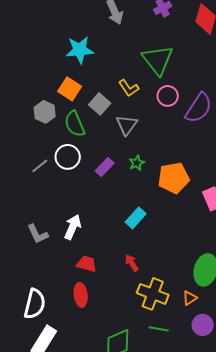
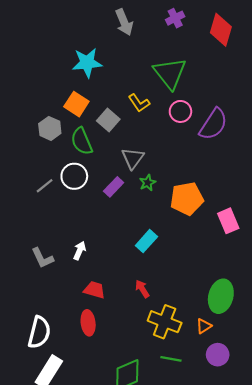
gray triangle: (127, 125) -> (133, 158), moved
white arrow: (73, 227) -> (80, 251), size x0.7

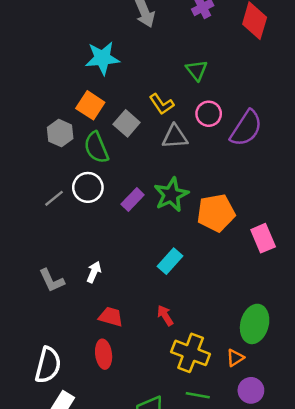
green triangle: (170, 73) -> (197, 70), size x0.6
gray triangle: (133, 158) -> (175, 137), moved, turned 50
green star: (148, 183) -> (171, 195), size x1.8

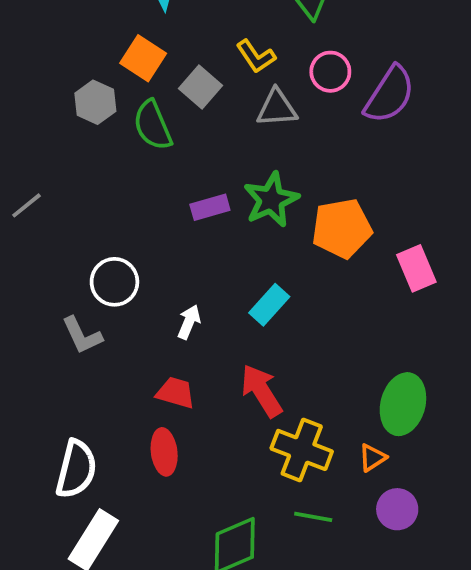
white circle: (88, 187) -> (114, 282), moved
gray line: (54, 198) -> (27, 205), moved
purple rectangle: (133, 200) -> (210, 207), turned 30
white arrow: (94, 272) -> (189, 322), moved
red arrow: (165, 315) -> (262, 391), size x1.6

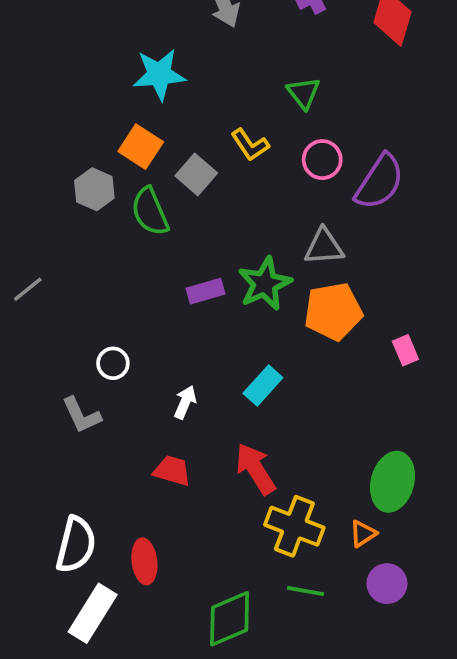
gray triangle: (277, 108) -> (324, 247), moved
pink rectangle: (416, 268) -> (405, 350), size x0.7
white circle: (114, 282) -> (113, 363), size x0.7
red ellipse: (164, 452) -> (144, 561), moved

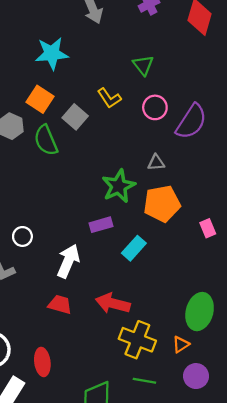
gray triangle: (324, 247) -> (156, 163), size x0.7
purple rectangle: (206, 291) -> (101, 225), moved
cyan rectangle: (263, 385) -> (134, 248), moved
white arrow: (185, 402) -> (68, 261), size x1.6
red arrow: (256, 469) -> (113, 303), turned -44

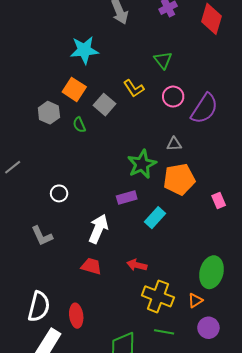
green semicircle: (46, 140) -> (79, 125), size x0.6
white circle: (22, 236) -> (59, 193), moved
red arrow: (113, 303) -> (137, 265), size x0.7

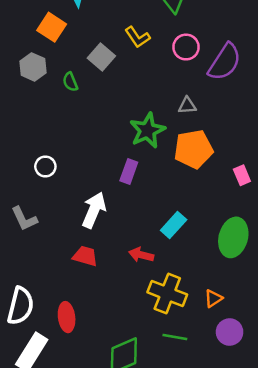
orange square: (74, 89) -> (52, 27), moved
purple rectangle: (127, 197) -> (129, 171), turned -54
cyan rectangle: (155, 218) -> (174, 225), moved
green ellipse: (211, 272) -> (233, 237), moved

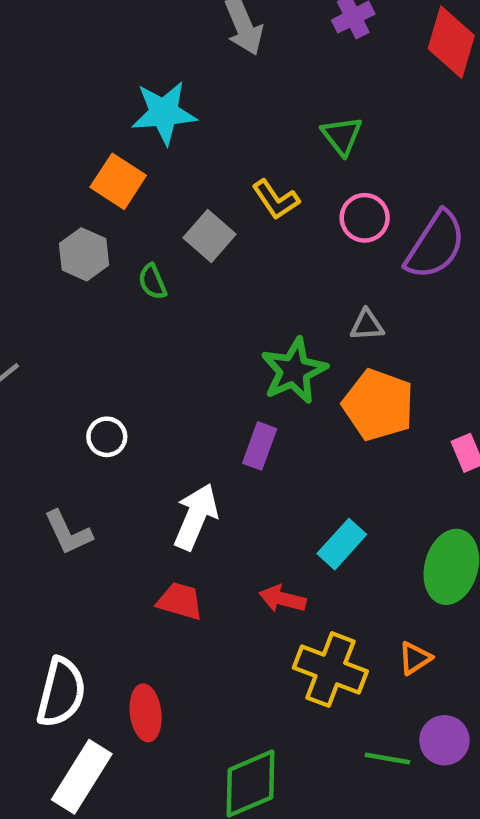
orange pentagon: (193, 149) -> (378, 405), turned 30
orange triangle: (213, 298) -> (415, 658), moved
green line: (175, 337) -> (387, 758), moved

